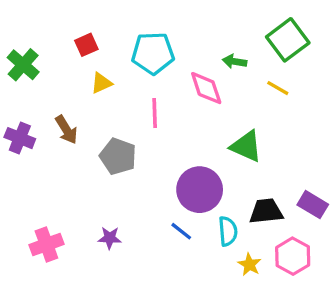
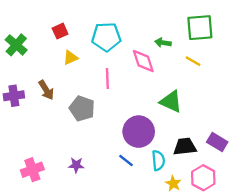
green square: (288, 40) -> (200, 28), turned 32
purple cross: (20, 138) -> (14, 96), turned -30

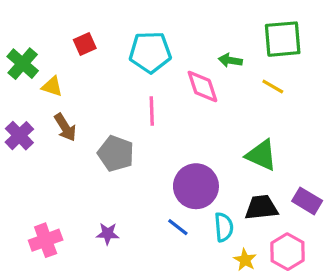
yellow triangle: (70, 58) -> (52, 86), moved, turned 42
purple cross: (14, 96) -> (19, 136), turned -36
green triangle: (171, 102) -> (261, 155), moved

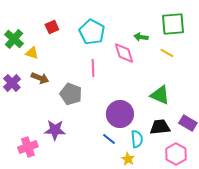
cyan pentagon: (150, 52) -> (92, 32), turned 30
brown arrow: (65, 127) -> (40, 78), turned -36
purple star: (108, 234) -> (55, 130), moved, size x1.5
yellow star: (245, 260) -> (128, 159), moved

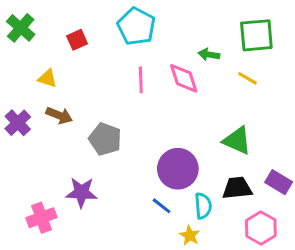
cyan pentagon: (92, 32) -> (136, 26), moved
green cross: (14, 39) -> (21, 28), moved
pink line: (93, 68) -> (141, 80), moved

